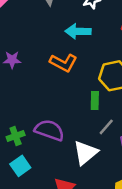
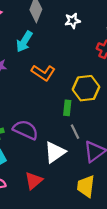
cyan arrow: (78, 31) -> (24, 42), moved, turned -65
gray line: (106, 127) -> (75, 132), turned -72

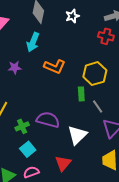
gray line: (75, 132) -> (98, 107), moved

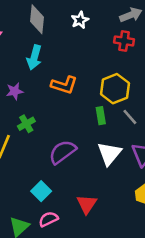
gray line: (98, 107) -> (130, 117), moved
purple semicircle: (48, 120) -> (63, 152), turned -45
green cross: (22, 126) -> (26, 124), moved
white triangle: (77, 135) -> (109, 154), moved

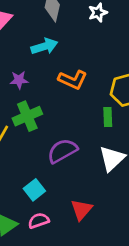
cyan arrow: (34, 57) -> (44, 46), turned -130
green cross: (26, 124) -> (27, 116), size x1.5

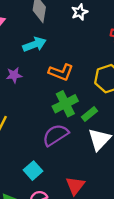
green cross: (27, 116) -> (65, 104), moved
green rectangle: (108, 117) -> (90, 114), moved, turned 56

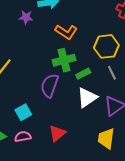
purple star: (14, 75) -> (26, 17), moved
purple semicircle: (55, 135) -> (50, 86), turned -50

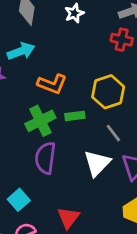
green cross: (64, 60) -> (40, 121), moved
gray line: (112, 73) -> (113, 133), moved
green rectangle: (83, 74) -> (75, 116), moved, turned 32

